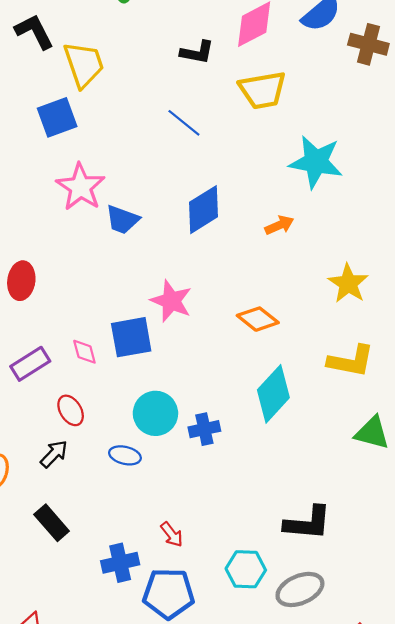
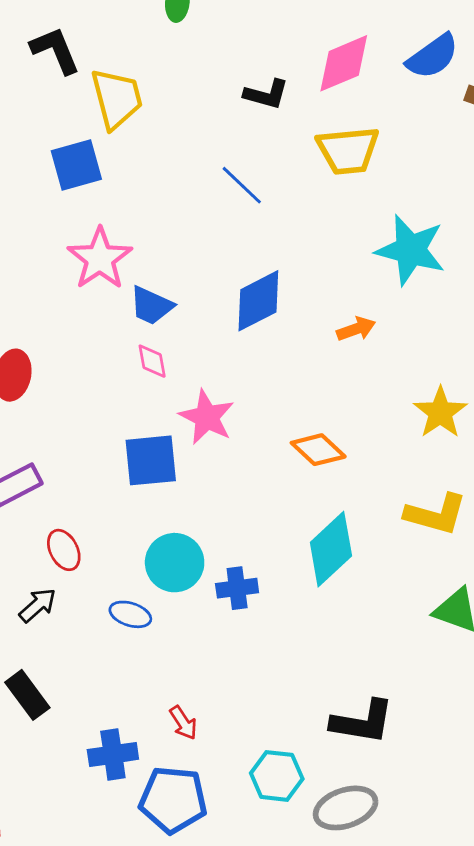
pink diamond: (84, 352) -> (152, 361), moved

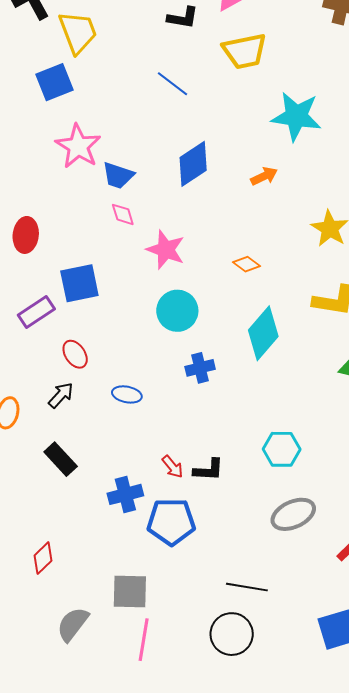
orange diamond: (318, 450) -> (247, 264), size x0.7
blue square: (151, 460) -> (79, 283), moved
cyan circle: (175, 563) -> (177, 311), moved
black L-shape: (362, 722) -> (208, 470), moved, size x0.7
cyan hexagon: (277, 776) -> (282, 449), moved

